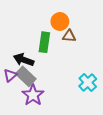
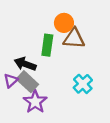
brown triangle: (69, 36) -> (74, 38), size x1.5
cyan cross: (88, 83) -> (83, 84), moved

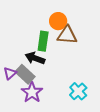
black arrow: (25, 64) -> (35, 58), moved
cyan cross: (83, 84) -> (78, 91), moved

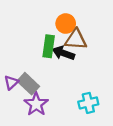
black arrow: (35, 58) -> (63, 53), moved
cyan cross: (78, 91) -> (88, 103), turned 30

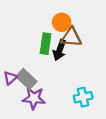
black arrow: (63, 53) -> (60, 50), turned -90
purple star: (36, 104) -> (34, 98), turned -30

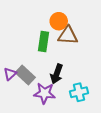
black arrow: (60, 50) -> (57, 74), moved
purple star: (34, 98) -> (44, 93), moved

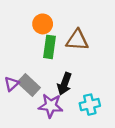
orange circle: (59, 21) -> (43, 24), moved

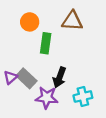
orange circle: (43, 24) -> (30, 22), moved
brown triangle: (77, 40) -> (72, 21), moved

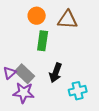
orange circle: (30, 22) -> (37, 16), moved
purple star: (47, 98) -> (24, 93), moved

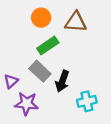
green rectangle: (43, 41) -> (48, 45), turned 48
gray rectangle: (25, 74) -> (40, 71), moved

